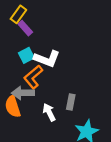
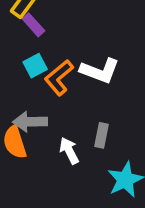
white L-shape: (47, 59) -> (100, 71), moved
orange L-shape: (33, 77) -> (59, 78), moved

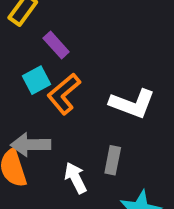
purple rectangle: (33, 25) -> (56, 45), moved
white L-shape: (100, 71) -> (132, 104), moved

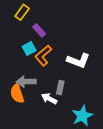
gray rectangle: (113, 160) -> (60, 88), moved
white arrow: (76, 178) -> (49, 99), turned -35

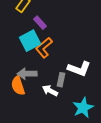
cyan square: (29, 48) -> (30, 41), size x1.5
white L-shape: (78, 60) -> (79, 69), moved

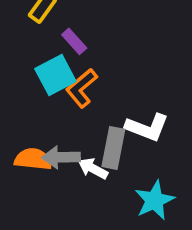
gray arrow: (27, 74) -> (61, 157), moved
gray rectangle: (61, 80) -> (113, 148), size x1.5
orange semicircle: (18, 86) -> (33, 159), turned 114

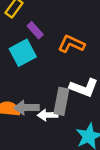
orange L-shape: (82, 88) -> (71, 44), moved, turned 65
white arrow: (93, 169) -> (48, 115), turned -30

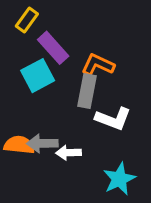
purple rectangle: (35, 30) -> (53, 48), size x1.5
gray rectangle: (61, 101) -> (87, 91), moved

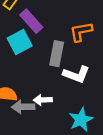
orange L-shape: (98, 65) -> (81, 32), moved, turned -35
gray arrow: (42, 143) -> (23, 107), moved

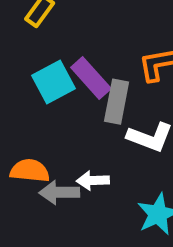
purple rectangle: (31, 21) -> (91, 78), moved

